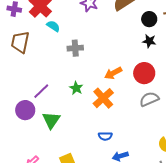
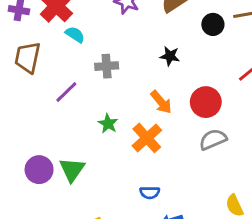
black star: (149, 41) -> (170, 56), moved
orange arrow: (113, 73) -> (161, 102), turned -102
purple line: (41, 91) -> (66, 92), moved
purple circle: (25, 110) -> (39, 170), moved

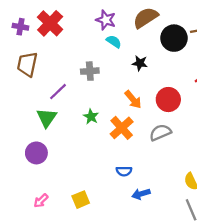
black circle: (213, 24) -> (174, 38), size x1.5
cyan semicircle: (75, 35) -> (114, 42), moved
gray semicircle: (213, 139) -> (160, 132), moved
green triangle: (72, 170) -> (47, 118), moved

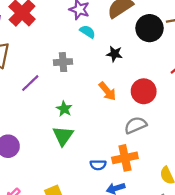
green triangle: (47, 118) -> (63, 136), moved
orange cross: (122, 128) -> (125, 158), moved, turned 30

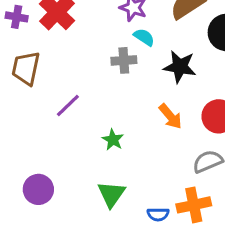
black star: (114, 54) -> (180, 67), size x1.5
gray cross: (63, 62) -> (124, 60), moved
green triangle: (63, 136) -> (111, 194), moved

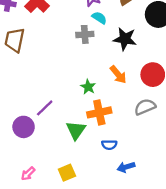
purple line: (68, 105) -> (45, 108), moved
green star: (113, 140) -> (88, 87), moved
orange cross: (194, 205) -> (99, 112), moved

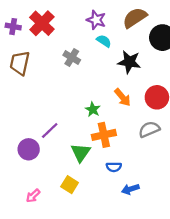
gray cross: (85, 34) -> (72, 58), moved, turned 35
yellow square: (67, 173) -> (70, 185), moved, turned -35

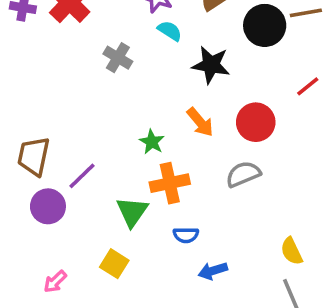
brown trapezoid: (20, 63) -> (34, 156), moved

